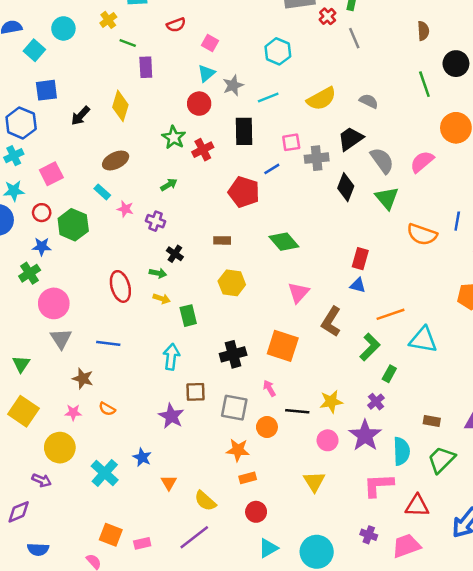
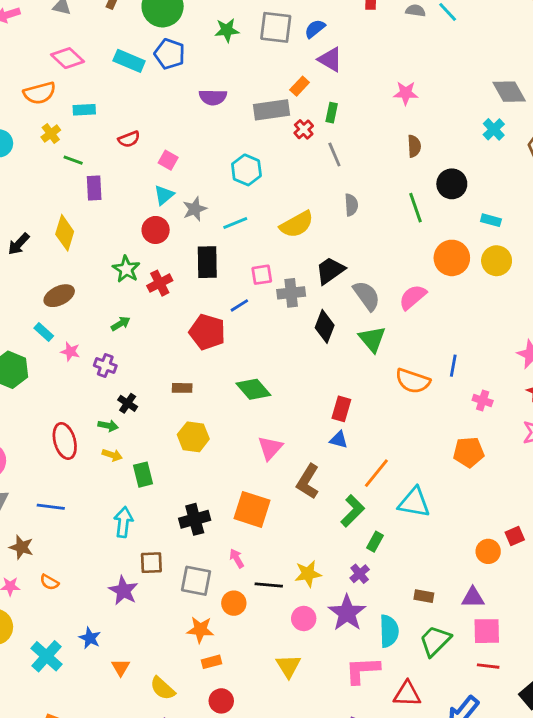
gray semicircle: (369, 101) -> (351, 205), moved, turned 60
orange line: (391, 314) -> (376, 473), turned -32

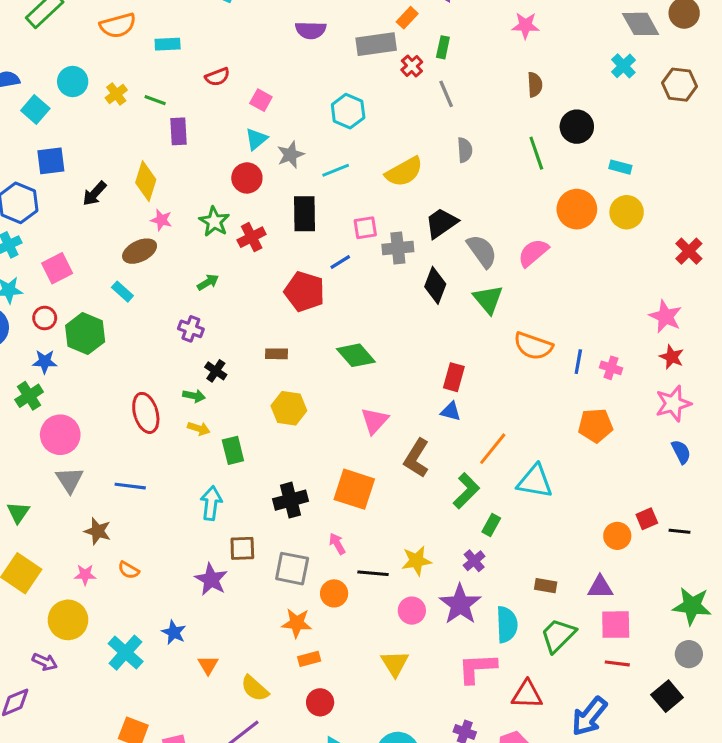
yellow cross: (51, 134) -> (116, 94), moved
pink star: (70, 352) -> (161, 220), moved
blue line: (453, 366) -> (578, 362), moved

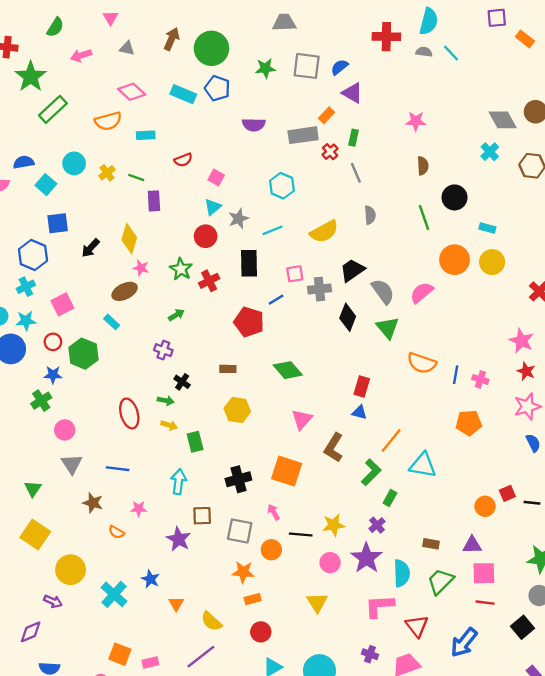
pink circle: (60, 435) -> (65, 430), size x0.7
pink star: (85, 575) -> (139, 509), moved
red triangle: (527, 695) -> (417, 626), turned 50

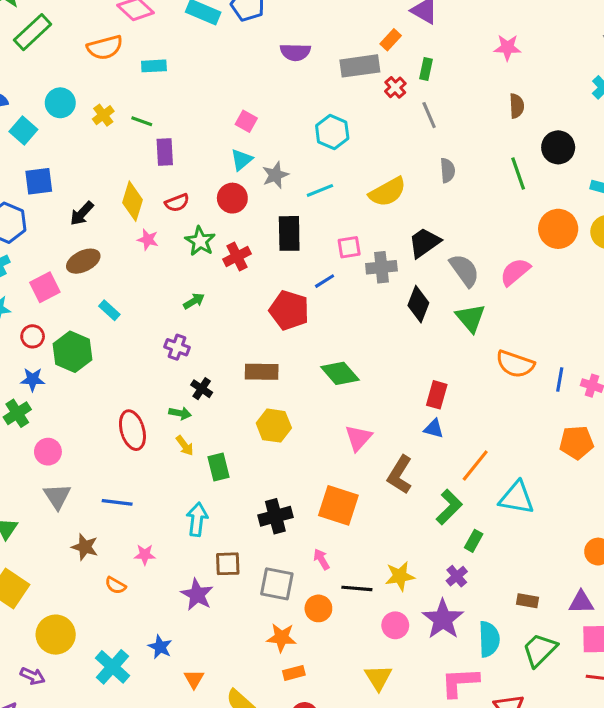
red semicircle: (183, 160) -> (177, 203), moved
brown ellipse: (125, 291) -> (83, 261), moved
brown rectangle: (228, 369) -> (262, 372), size x1.5
yellow arrow: (169, 425) -> (185, 446), turned 35

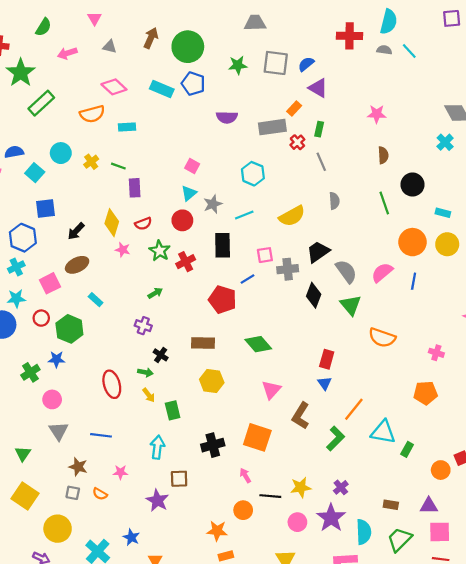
blue star: (33, 379) -> (56, 359), moved
blue line: (560, 379) -> (414, 281), moved
blue triangle: (434, 429) -> (325, 383), turned 40
green rectangle: (474, 541) -> (407, 449), moved
gray square: (277, 584) -> (73, 493), moved, size x0.6

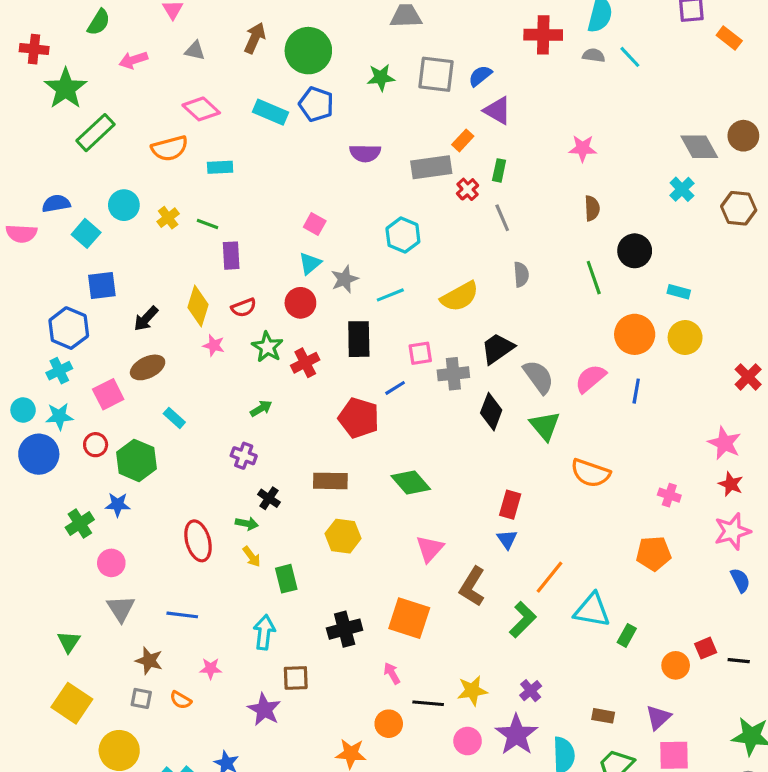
purple triangle: (429, 506) -> (658, 717), turned -42

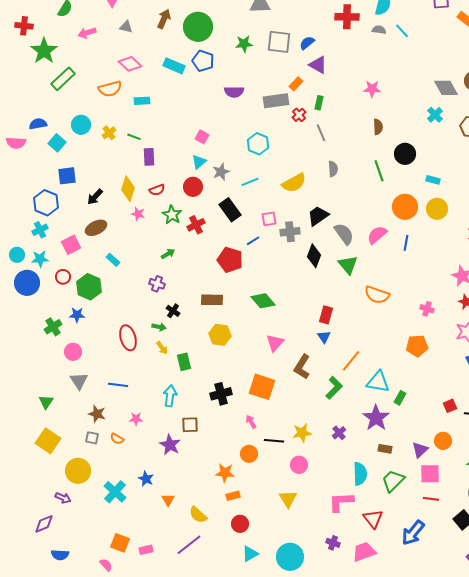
black rectangle: (359, 339) -> (230, 210), turned -35
orange circle: (676, 665) -> (443, 441), moved
purple star: (516, 735) -> (376, 418), moved

